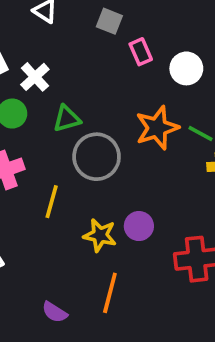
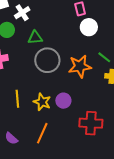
white circle: (186, 68) -> (89, 27), moved
orange star: (157, 128) -> (80, 66), moved
yellow line: (52, 202) -> (17, 99), moved, turned -30

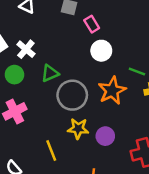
white circle: (89, 27) -> (101, 51), moved
yellow star: (42, 102) -> (78, 129), moved

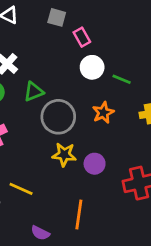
green line: (137, 71) -> (122, 79), moved
orange star: (112, 91) -> (103, 113), size x0.7
yellow line: (51, 151) -> (21, 189), moved, turned -45

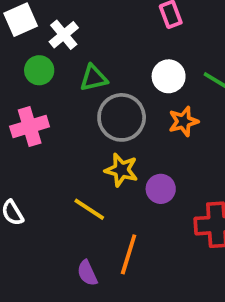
white circle: (92, 67) -> (169, 76), moved
yellow line: (21, 189) -> (89, 209), moved
purple semicircle: (40, 233) -> (87, 273), moved, turned 30

